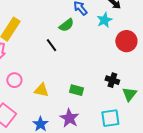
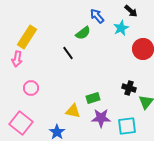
yellow triangle: (41, 90) -> (73, 111), moved
green rectangle: (76, 90) -> (93, 98), turned -32
purple star: (69, 118) -> (101, 118), moved, turned -30

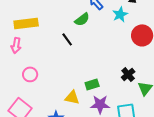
yellow rectangle: (27, 37) -> (26, 23), turned 50
black cross: (129, 88) -> (128, 74), turned 32

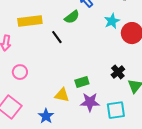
cyan star: (120, 14) -> (112, 21), moved
yellow rectangle: (26, 23) -> (30, 21), moved

